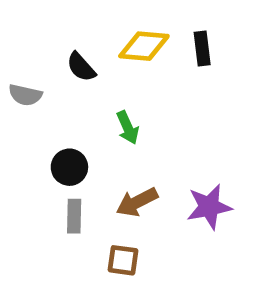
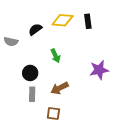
black semicircle: (81, 67) -> (35, 29), turned 96
purple star: (209, 207) -> (99, 70), moved

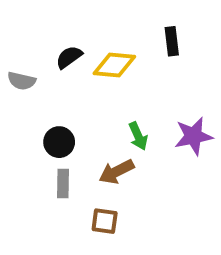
yellow diamond: (63, 20) -> (114, 65), moved
green arrow: (55, 56) -> (138, 136), moved

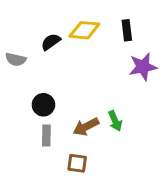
yellow diamond: (114, 65) -> (84, 30), moved
green arrow: (138, 136) -> (115, 121), moved
purple star: (193, 136) -> (143, 67), moved

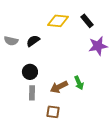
black rectangle: (127, 30) -> (87, 21), turned -32
black semicircle: (51, 42) -> (33, 41), moved

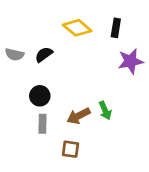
yellow diamond: (58, 21) -> (77, 28), turned 35
black rectangle: (87, 21) -> (116, 28), turned 48

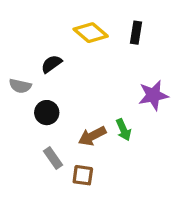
gray semicircle: (15, 55) -> (20, 86), moved
purple star: (130, 61) -> (153, 95), moved
gray rectangle: (42, 124) -> (53, 158), moved, turned -36

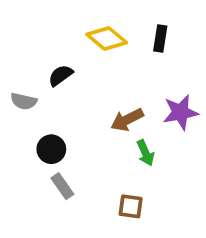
black circle: (47, 113) -> (51, 149), moved
brown arrow: (92, 136) -> (127, 120), moved
brown square: (83, 175) -> (131, 206), moved

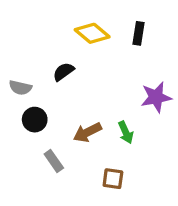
black semicircle: (61, 75) -> (63, 72), moved
brown arrow: (127, 120) -> (87, 132), moved
black circle: (51, 149) -> (35, 120), moved

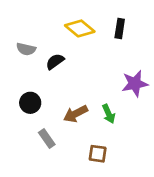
gray semicircle: (20, 88) -> (26, 49), moved

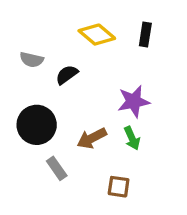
purple star: (135, 84) -> (134, 101), moved
black circle: (30, 103) -> (37, 125), size x1.5

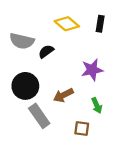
gray semicircle: (32, 60) -> (22, 41), size x1.5
green arrow: (132, 138) -> (97, 106), moved
gray rectangle: (57, 168) -> (39, 116), size x1.5

